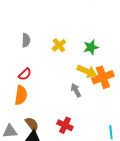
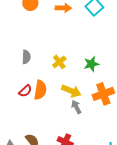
yellow arrow: (87, 71) -> (71, 91), moved
orange semicircle: (21, 95) -> (40, 90), moved

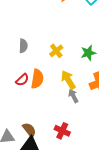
yellow arrow: (71, 91) -> (68, 80), turned -144

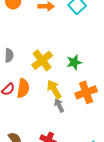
yellow cross: (56, 51) -> (42, 60), size x1.5

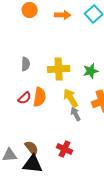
yellow cross: (42, 60) -> (59, 69), turned 35

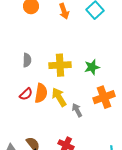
orange arrow: (63, 15) -> (64, 11), turned 70
yellow arrow: (71, 98) -> (59, 97), moved

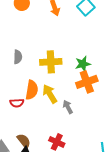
red semicircle: (26, 94) -> (17, 103), moved, turned 40
orange cross: (104, 97) -> (87, 82), moved

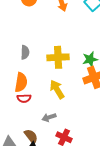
orange semicircle: (32, 90) -> (21, 82), moved
gray arrow: (68, 107) -> (49, 117), moved, turned -80

